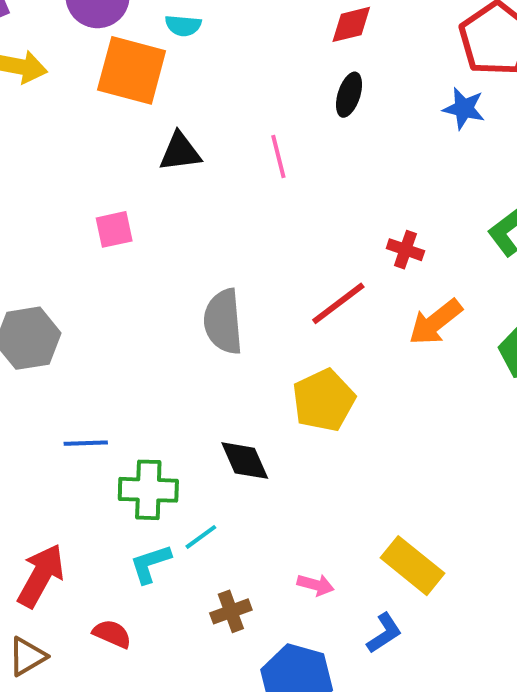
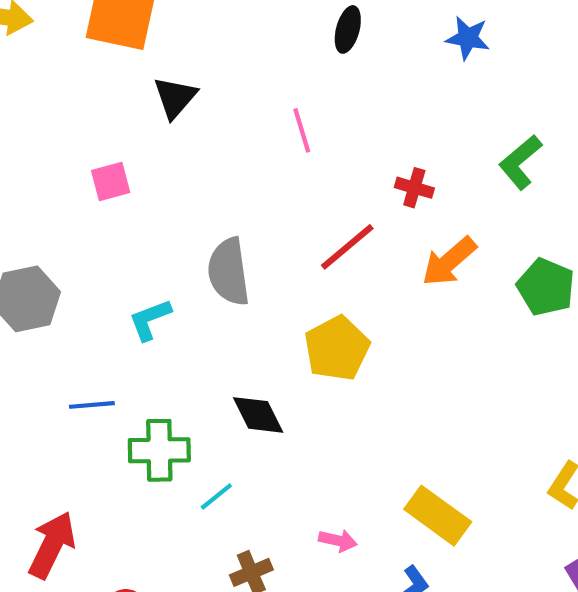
black triangle: (180, 152) -> (175, 97), turned -39
pink line: (278, 157) -> (302, 130), moved
cyan L-shape: (150, 564) -> (150, 320), moved

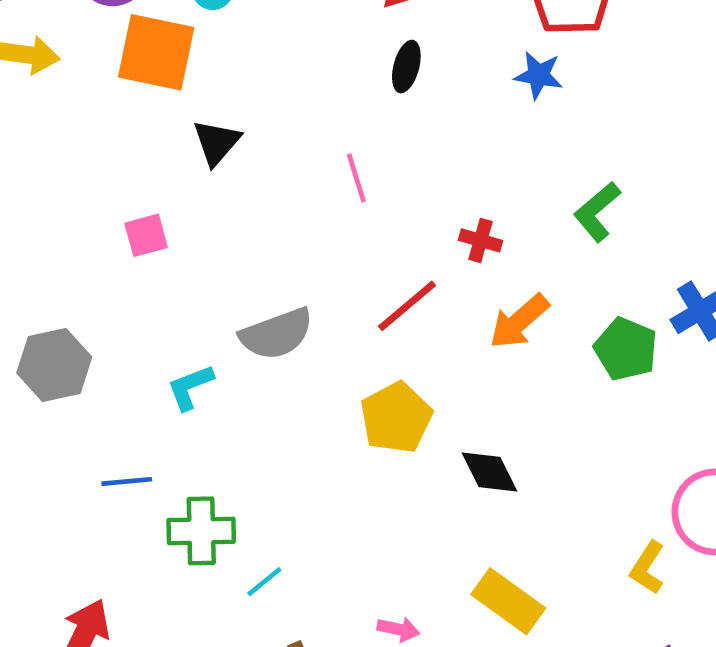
gray semicircle: (229, 272) -> (277, 334), turned -102
black diamond: (258, 415) -> (490, 472), moved

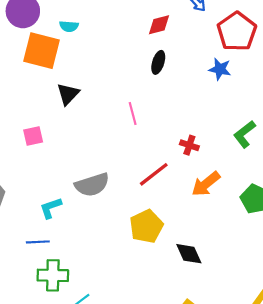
blue line: (127, 481) -> (38, 242), moved

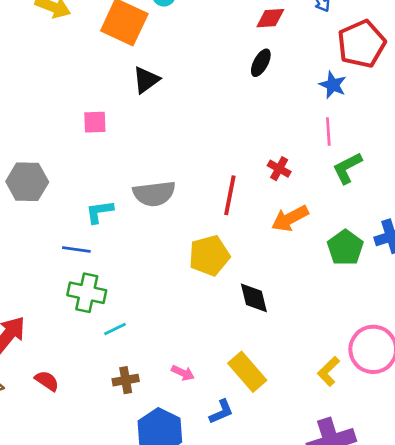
pink line: (133, 113) -> (328, 131), moved
red line: (154, 174) -> (230, 195), turned -52

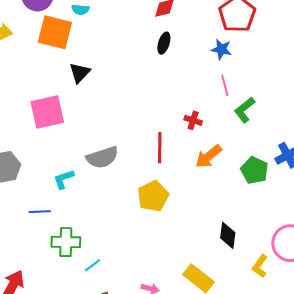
pink square: (95, 122) -> (47, 112), size x1.8
blue line: (76, 249) -> (40, 212), moved
black diamond: (254, 298) -> (228, 235), moved, turned 32

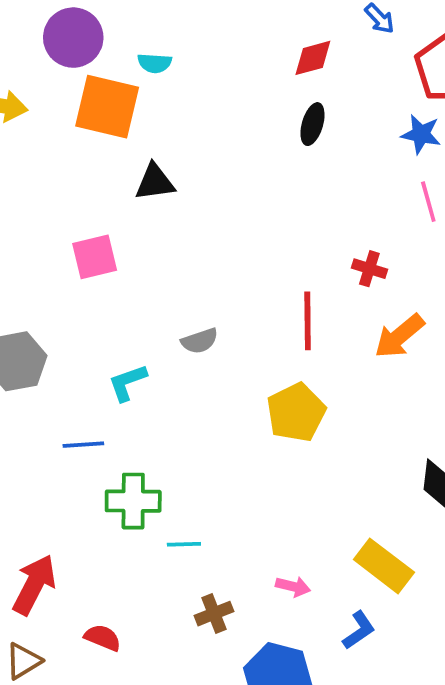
black triangle: (80, 73) -> (155, 182), turned 40
pink square: (47, 112) -> (95, 257), size x0.7
gray semicircle: (102, 157) -> (200, 341), size x0.6
cyan line: (92, 265) -> (184, 544), turned 36

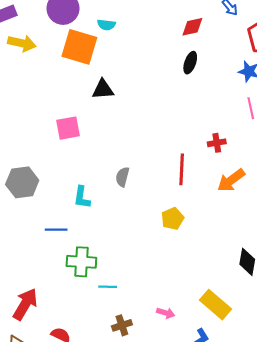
red cross: (369, 269) -> (217, 143), turned -30
gray semicircle: (200, 341) -> (122, 177), turned 120
cyan L-shape: (127, 383) -> (82, 197), turned -65
yellow pentagon: (296, 412) -> (173, 219), size x0.7

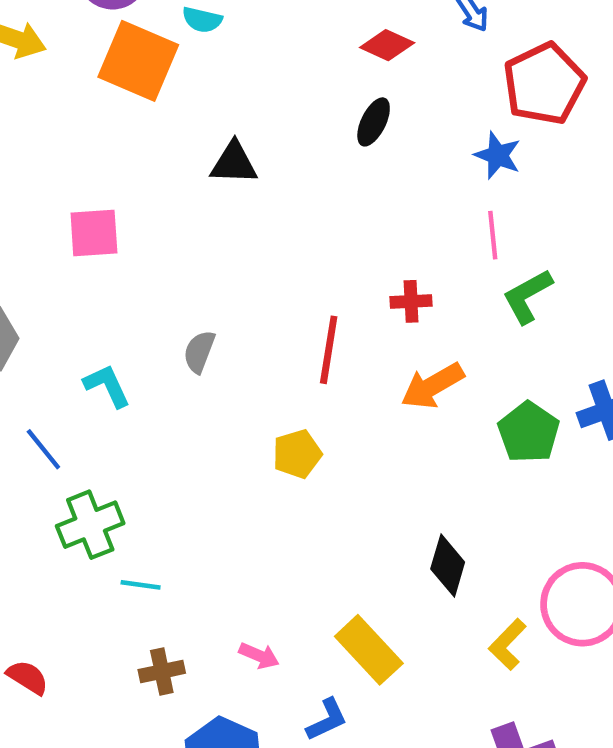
red diamond: (192, 27) -> (387, 45), turned 30
black triangle: (103, 89) -> (234, 163), moved
cyan L-shape: (82, 197) -> (107, 386), turned 140
blue line: (56, 230) -> (43, 449), turned 45
green cross: (81, 262) -> (90, 525), turned -32

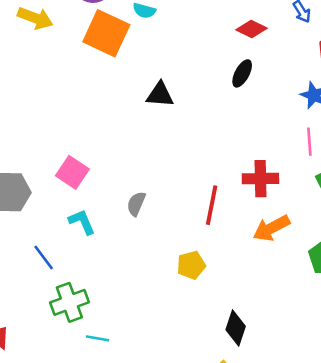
pink square: (94, 233) -> (72, 172), moved, turned 36
red cross: (411, 301) -> (260, 179), size x1.5
black diamond: (448, 565) -> (236, 328), moved

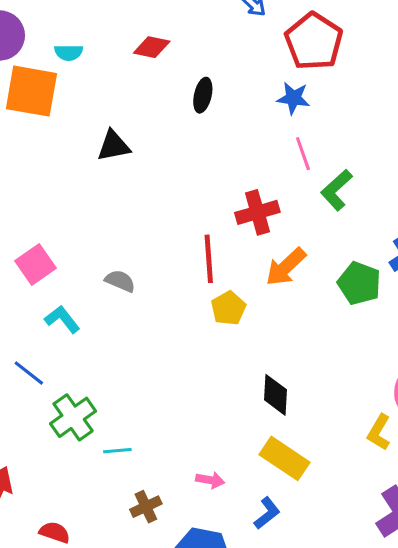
red diamond: (252, 29) -> (152, 47), moved
pink square: (72, 172) -> (36, 265), turned 36
gray semicircle: (136, 204) -> (120, 281), turned 105
yellow pentagon: (191, 265) -> (228, 308), moved

